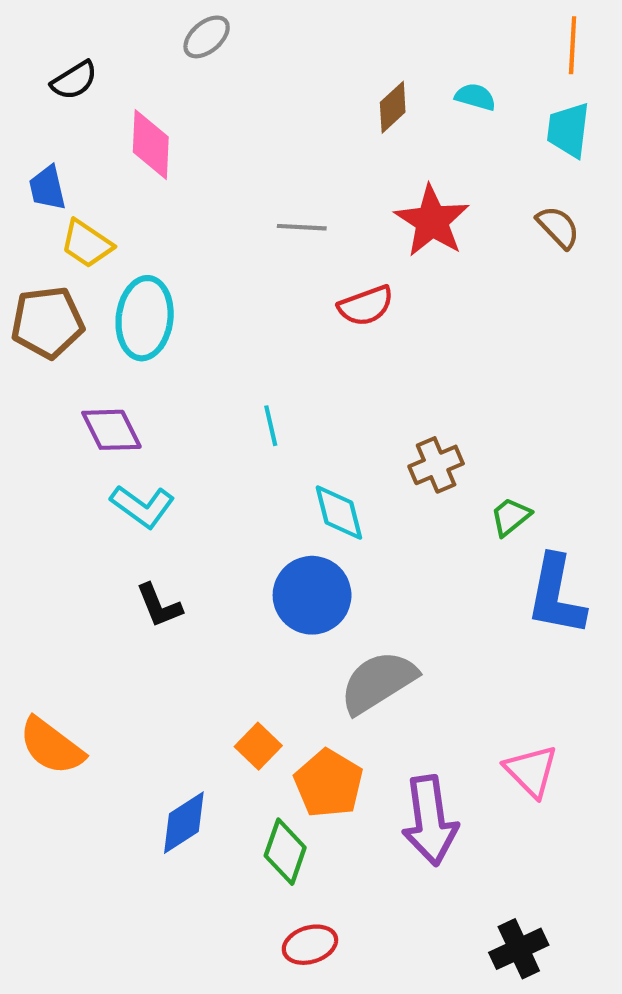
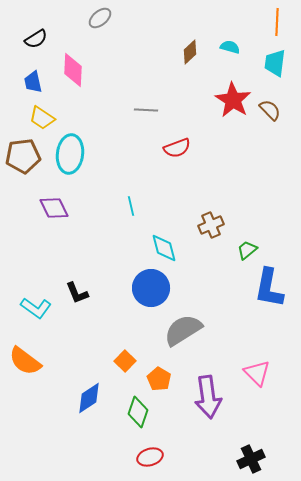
blue trapezoid: (47, 188) -> (33, 82), moved
red star: (432, 221) -> (233, 100), moved
cyan L-shape: (142, 506) -> (36, 308), moved
orange pentagon: (329, 783) -> (159, 379), size x0.7

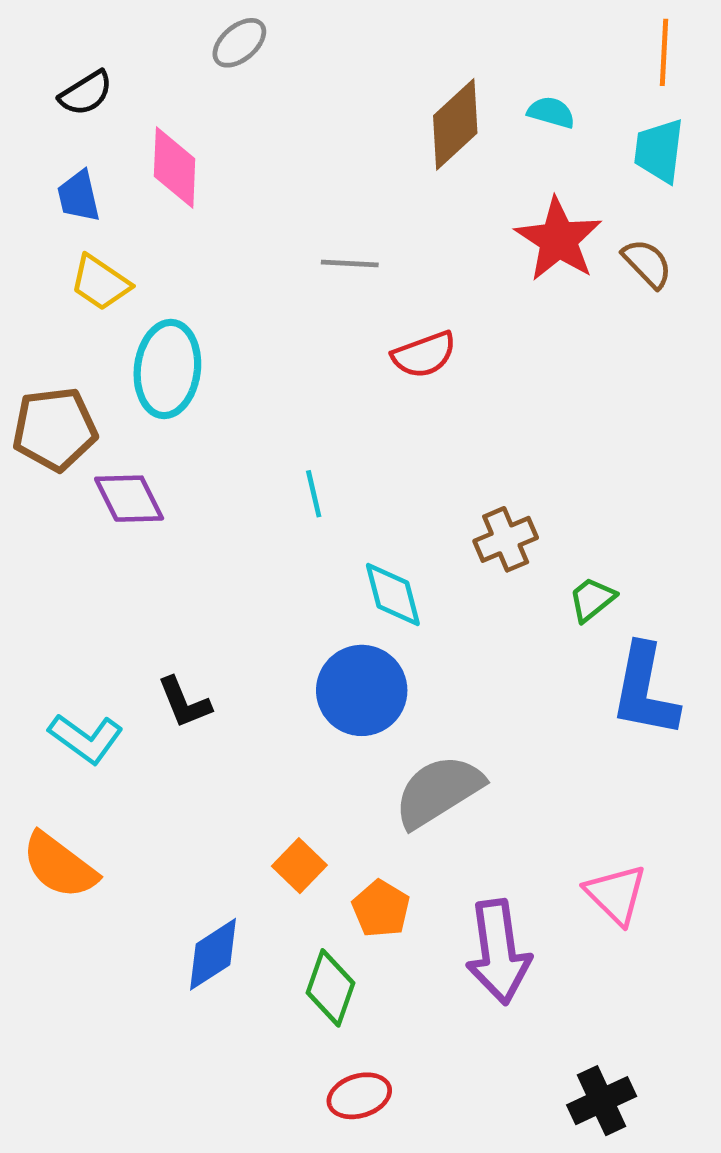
brown diamond: (190, 52) -> (455, 124), size x1.5
brown pentagon: (23, 156) -> (55, 429), moved

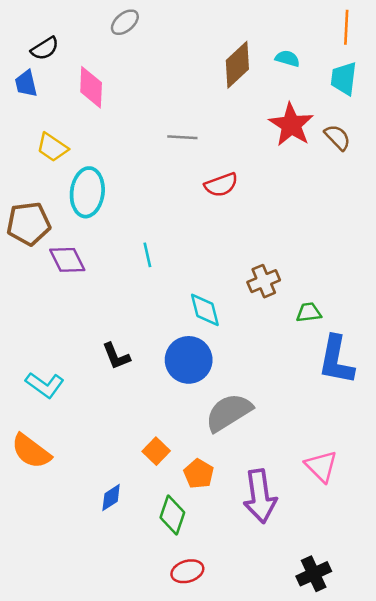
blue trapezoid: (79, 196) -> (26, 84), moved
cyan line: (314, 494) -> (147, 255), moved
green trapezoid: (592, 599) -> (309, 312), turned 32
black L-shape: (184, 702) -> (116, 356), moved
blue diamond: (213, 954) -> (111, 497), size x0.7

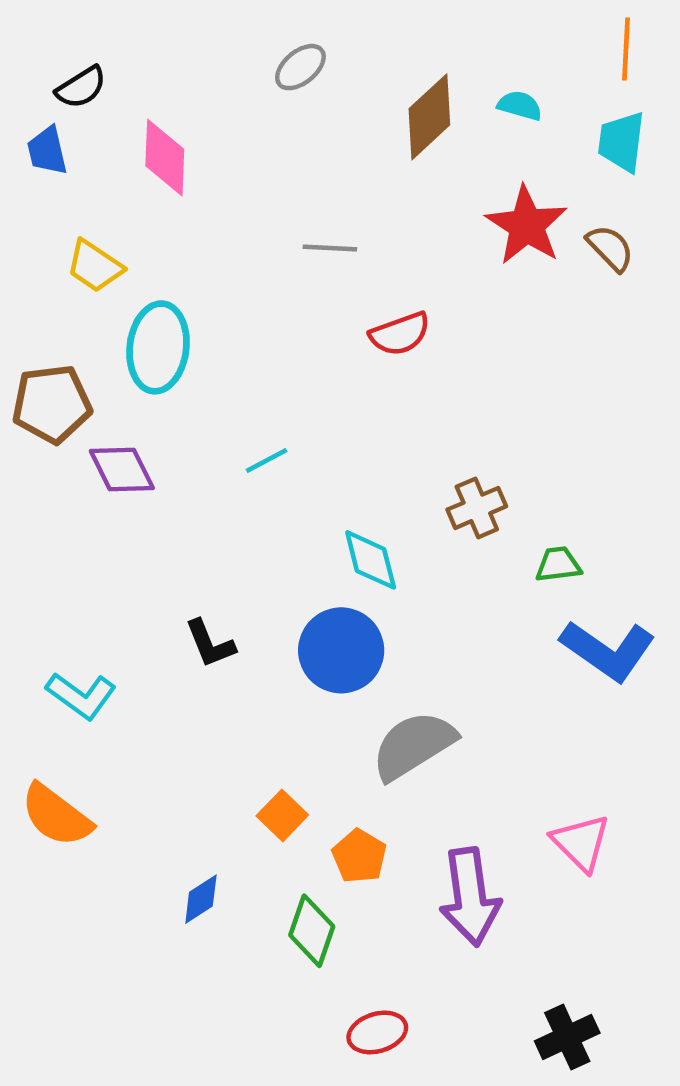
gray ellipse: (125, 22) -> (300, 67), moved
cyan line: (147, 255) -> (267, 460), turned 75
blue L-shape: (336, 360) -> (608, 650), turned -66
red ellipse: (187, 571) -> (377, 1032), moved

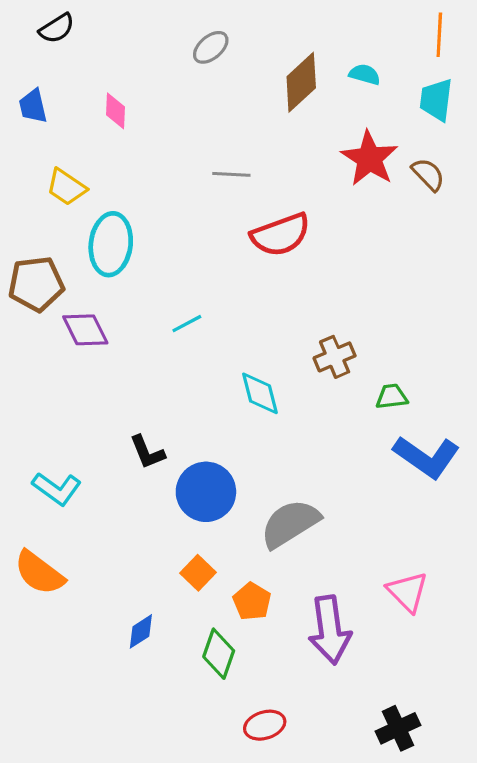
black semicircle: (81, 87) -> (57, 28), moved
pink diamond: (165, 158) -> (115, 111), size x0.7
red semicircle: (400, 334) -> (281, 235), size x1.4
blue circle: (341, 650) -> (206, 492), moved

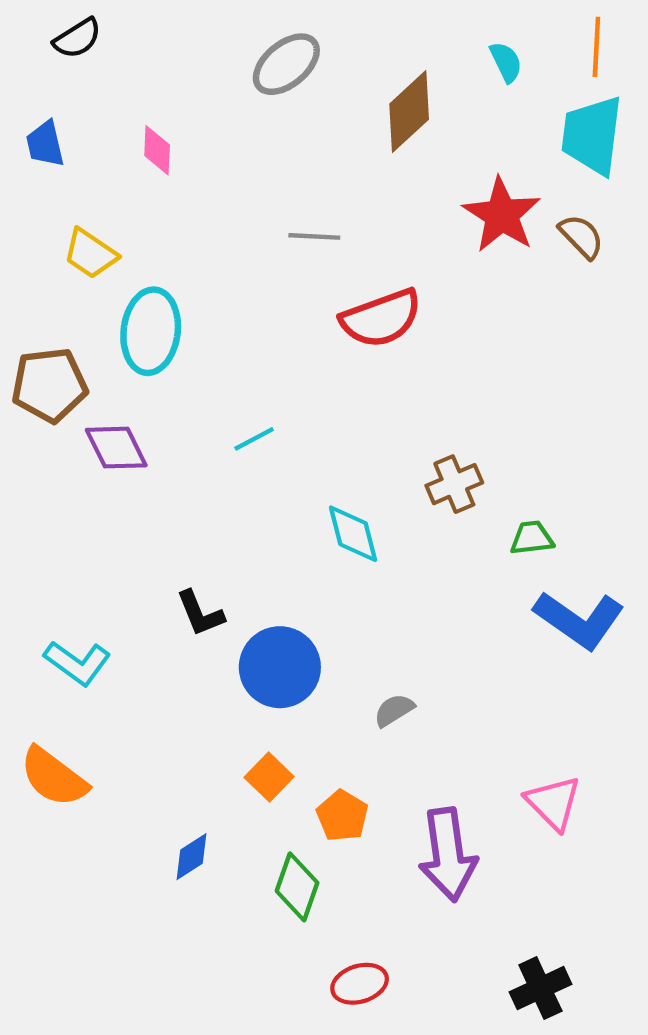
gray ellipse: (211, 47) -> (286, 64), size x1.4
cyan semicircle: (365, 74) -> (506, 62), moved, turned 48
cyan trapezoid: (436, 100) -> (592, 135), size x1.4
gray semicircle: (290, 524) -> (394, 710), size x0.5

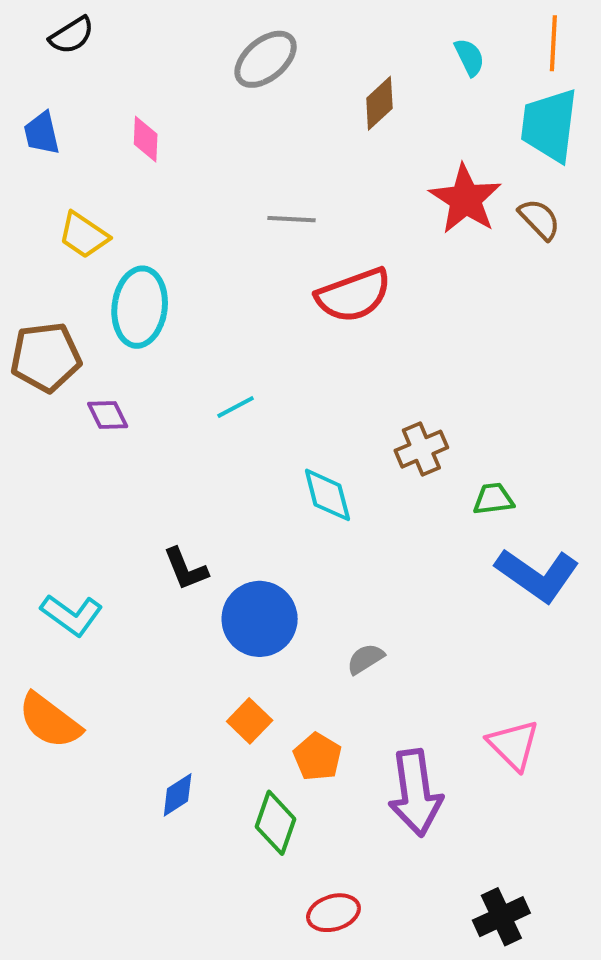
brown diamond: (409, 112) -> (379, 103), size x0.7
purple diamond: (116, 448) -> (108, 415), size x0.7

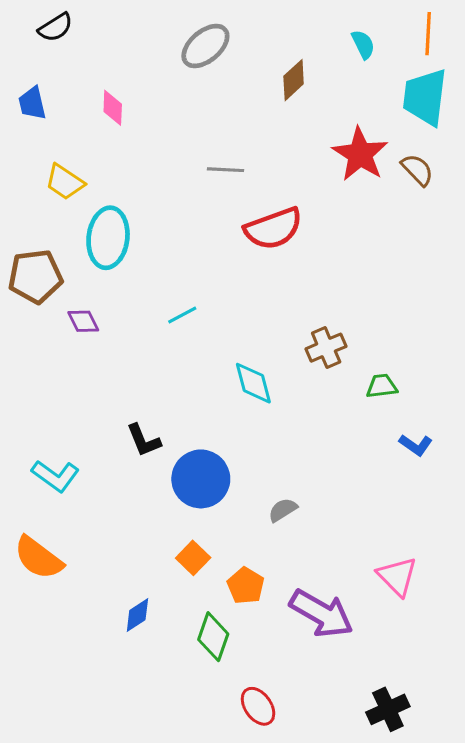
blue L-shape: (537, 575) -> (416, 445), size x0.5
purple arrow: (415, 793) -> (321, 613), turned -52
red ellipse: (333, 913) -> (258, 706), turned 72

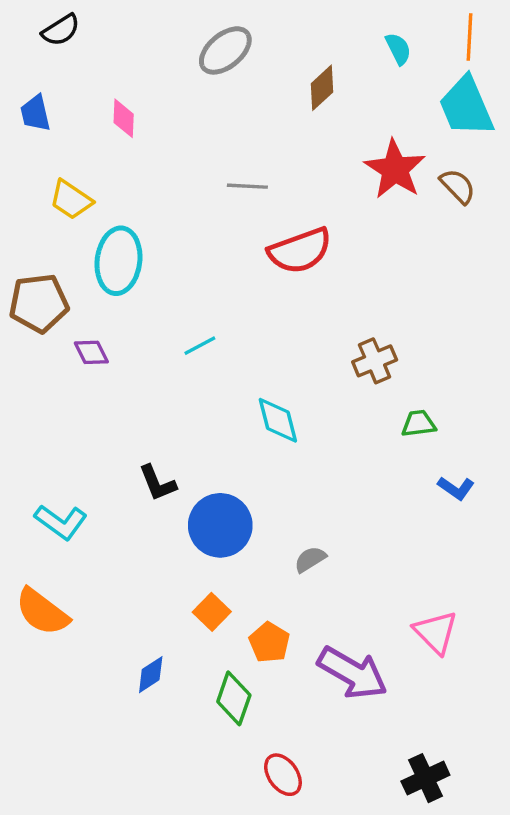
cyan trapezoid: (425, 97) -> (466, 106), turned -30
brown cross: (326, 348) -> (375, 361), moved

